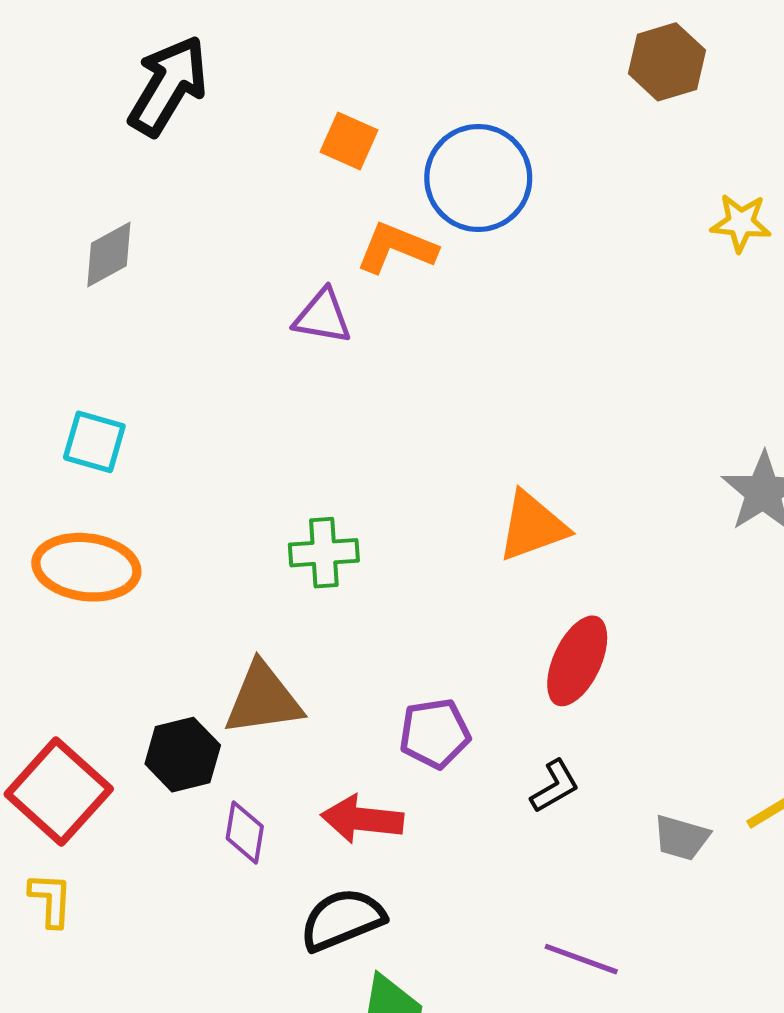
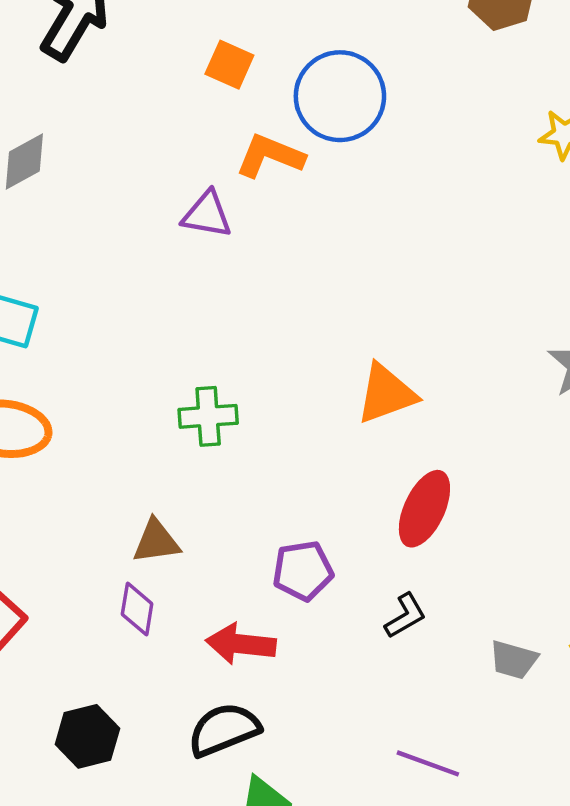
brown triangle: (263, 699) -> (156, 541), size x0.7
black hexagon: (183, 755) -> (87, 736), moved
purple diamond: (245, 832) -> (137, 609), moved

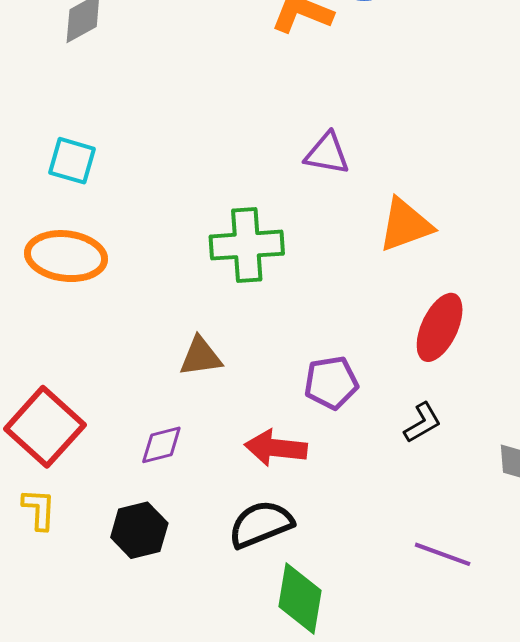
purple triangle: (207, 215) -> (327, 154), moved
green cross: (208, 416) -> (247, 245), size x1.4
purple diamond: (137, 609) -> (161, 445), moved, turned 66

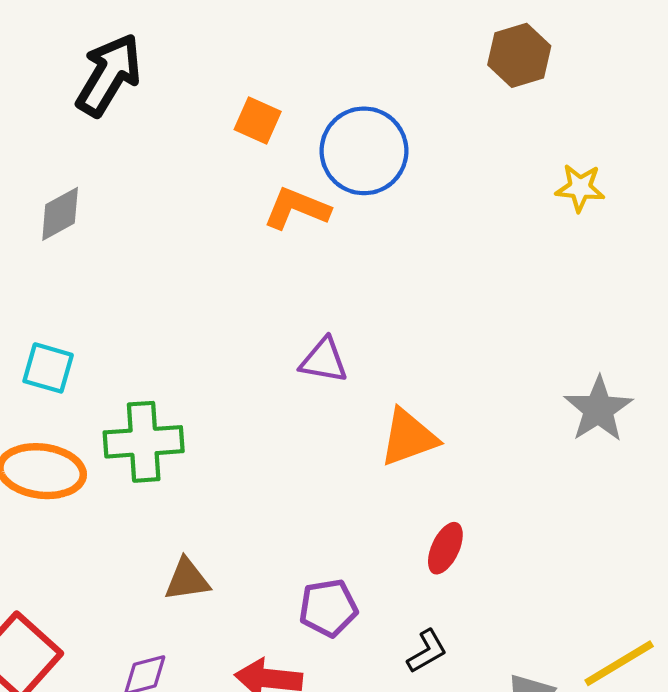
green cross: (247, 245) -> (144, 442), moved
red ellipse: (440, 327) -> (445, 548), size x0.7

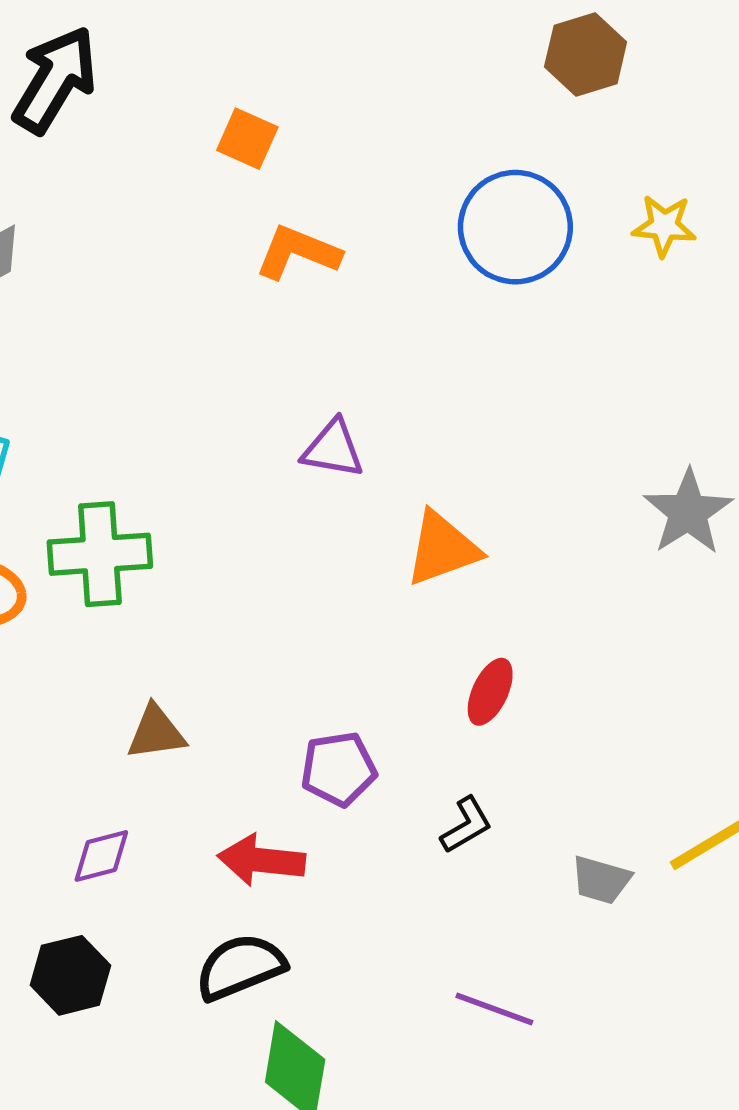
blue circle: (364, 151) -> (515, 227), moved

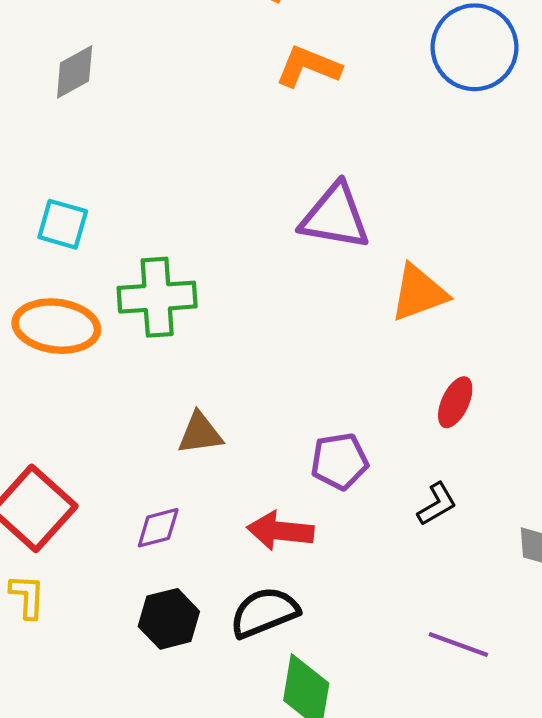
purple triangle: (333, 449) -> (335, 217), size x1.5
black hexagon: (70, 975) -> (169, 619), moved

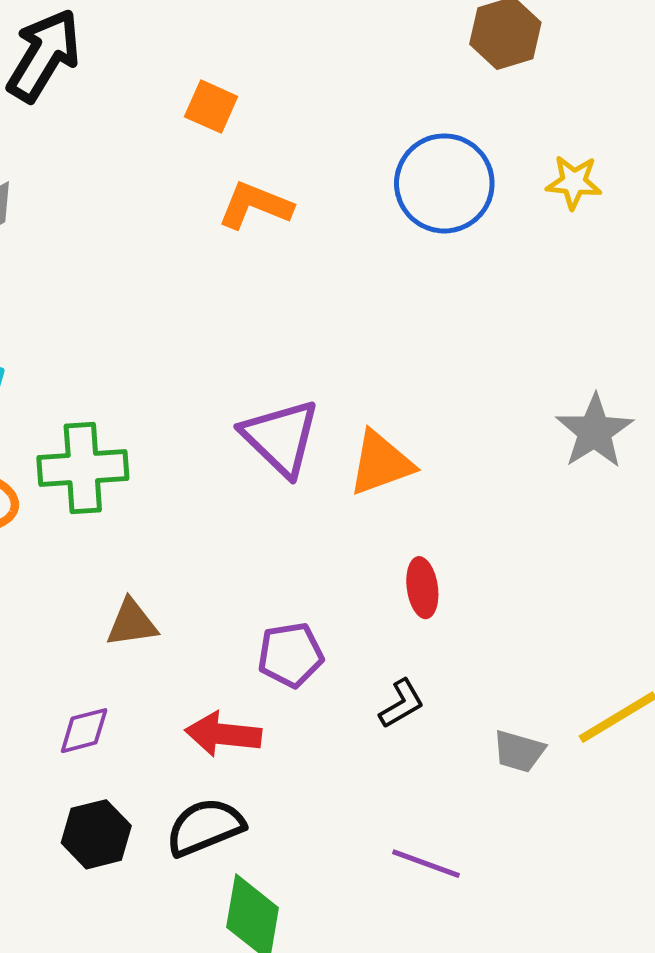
purple triangle: (335, 217) -> (281, 437), moved, turned 34
red ellipse: (455, 402) -> (422, 588), turned -33

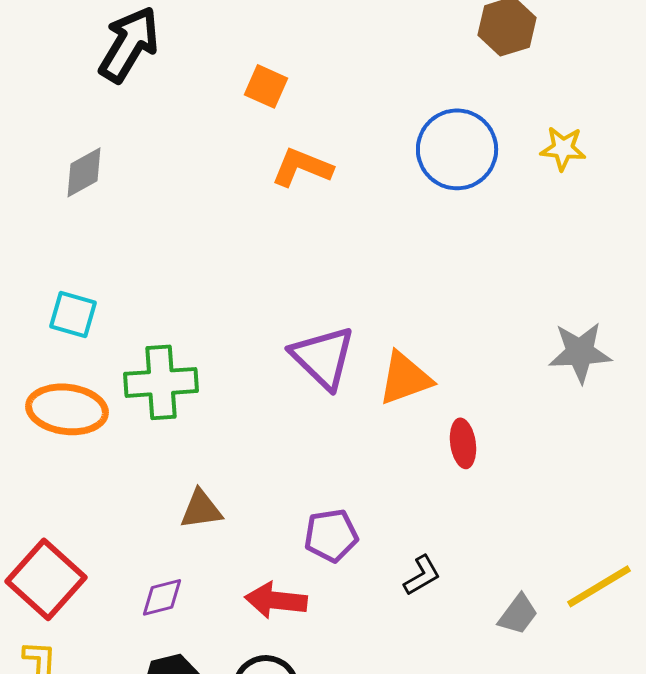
gray star: (595, 431) -> (580, 352), turned 30
red ellipse: (422, 588) -> (463, 443), moved
gray trapezoid: (519, 751) -> (518, 614), turned -69

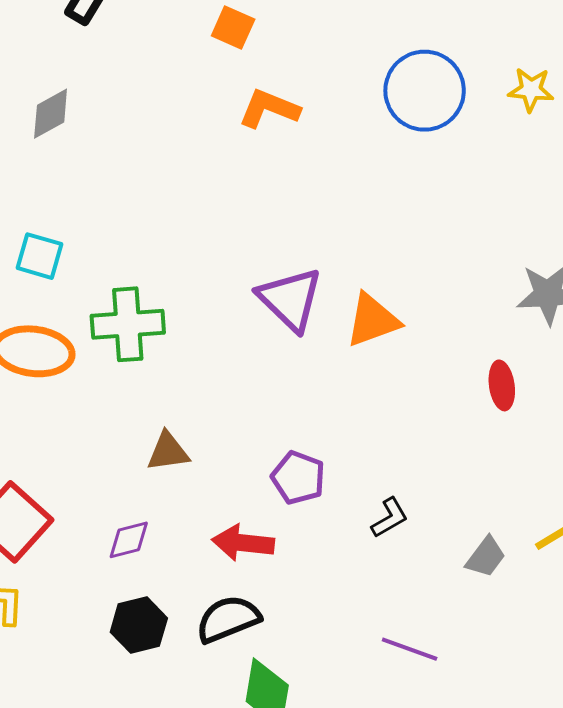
red ellipse: (463, 443) -> (502, 385), moved
purple pentagon: (331, 535) -> (298, 478), turned 30

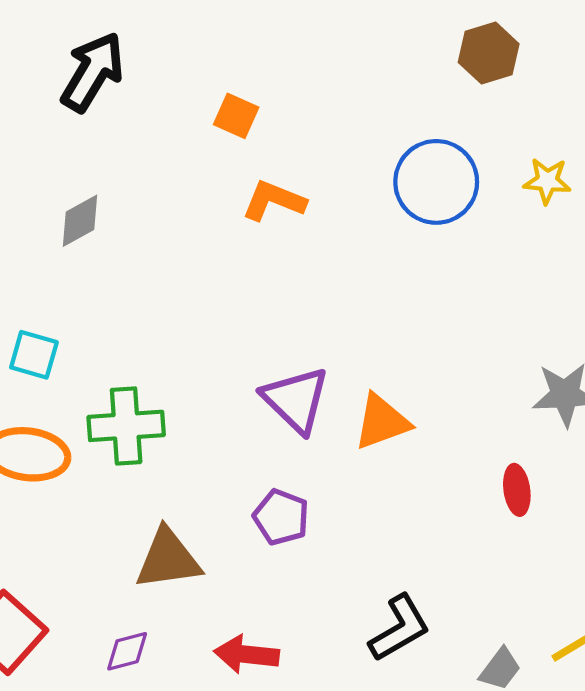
gray diamond: (51, 114) -> (80, 221), moved
brown triangle: (168, 452) -> (168, 559), size x1.5
purple pentagon: (298, 478) -> (281, 517), moved
black L-shape: (389, 518) -> (400, 628), size x1.6

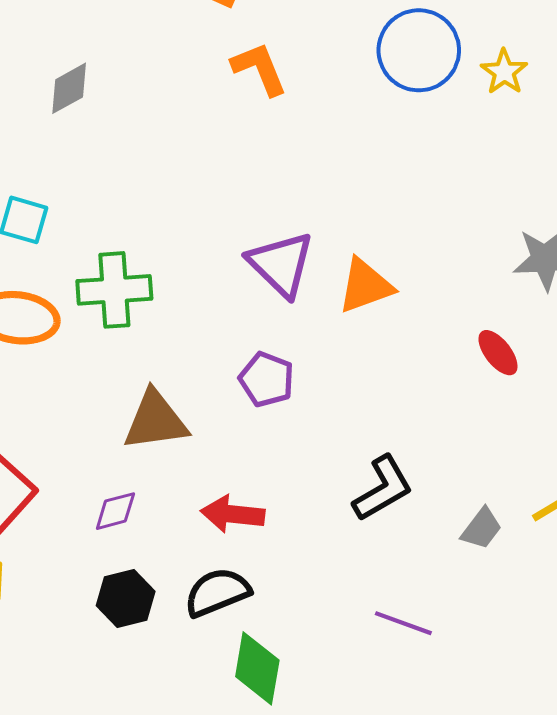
yellow star: (547, 181) -> (504, 72), moved, turned 30
orange L-shape: (274, 201) -> (259, 69), turned 46
red ellipse: (517, 490) -> (498, 353), turned -30

